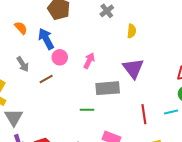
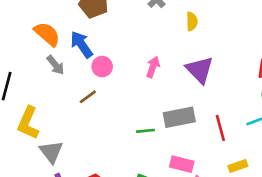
orange semicircle: (21, 28) -> (47, 34), size x1.5
pink arrow: (89, 61) -> (153, 67), moved
gray arrow: (23, 64) -> (55, 65), moved
gray rectangle: (108, 88) -> (179, 117), moved

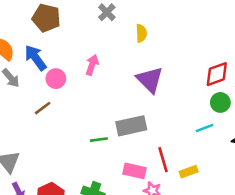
pink arrow: (153, 67) -> (92, 65), moved
red line: (220, 128) -> (163, 160), moved

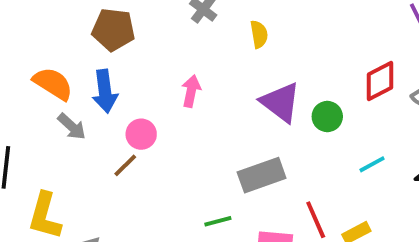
blue arrow: (36, 58) -> (105, 91), turned -144
pink circle: (56, 79) -> (141, 134), moved
green circle: (220, 102) -> (327, 117), moved
green line: (99, 140) -> (218, 221), moved

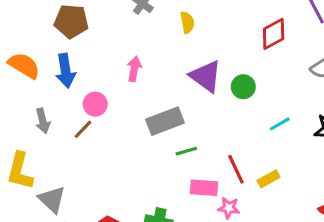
red diamond: (380, 81) -> (274, 34), moved
gray arrow: (72, 126) -> (43, 121), moved, turned 35
gray rectangle: (262, 175) -> (165, 121), moved
green line: (218, 221) -> (186, 151), moved

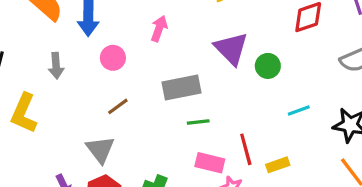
brown line: (83, 129) -> (118, 106), moved
gray triangle: (52, 199) -> (100, 150), moved

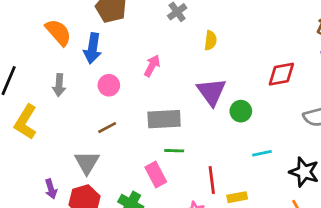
pink rectangle: (210, 163) -> (156, 175), moved, turned 40

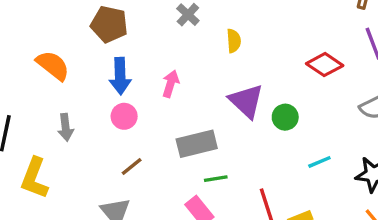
blue arrow: (93, 48) -> (120, 76), moved
red diamond: (281, 74) -> (325, 65), turned 56

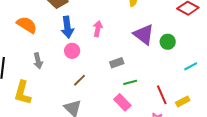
gray rectangle: (197, 144) -> (117, 63), size x0.6

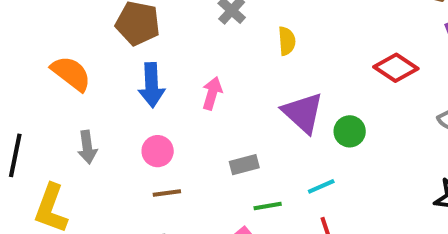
pink circle: (72, 51) -> (158, 151), moved
cyan line: (191, 66) -> (321, 186), moved
brown line: (80, 80) -> (167, 193), turned 32

